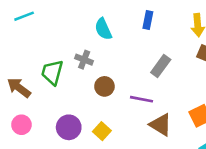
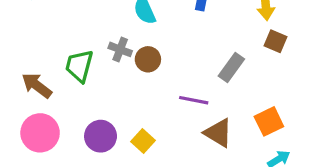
gray rectangle: (161, 66) -> (231, 67), moved
brown circle: (104, 86) -> (148, 59), moved
pink circle: (21, 125) -> (40, 133), size x1.5

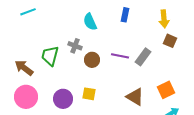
brown circle: (148, 59) -> (92, 60), moved
purple line: (194, 100) -> (120, 56), moved
yellow square: (143, 141) -> (89, 94), moved, turned -32

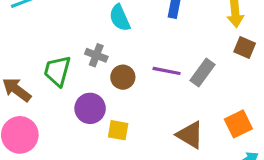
purple circle: (63, 99) -> (90, 108), moved

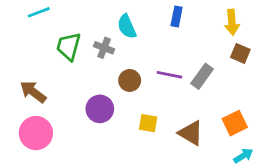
gray cross: (96, 55) -> (104, 48), moved
green trapezoid: (57, 71) -> (69, 46), moved
yellow square: (118, 130) -> (148, 123), moved

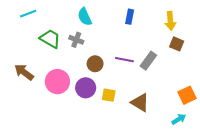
cyan semicircle: (127, 26) -> (85, 17), moved
green trapezoid: (69, 46) -> (50, 39), turned 105
purple circle: (100, 109) -> (86, 88), moved
orange square: (235, 123) -> (187, 95), moved
pink circle: (36, 133) -> (57, 82), moved

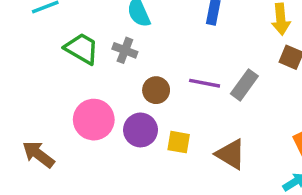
brown arrow: (24, 72) -> (38, 154), moved

